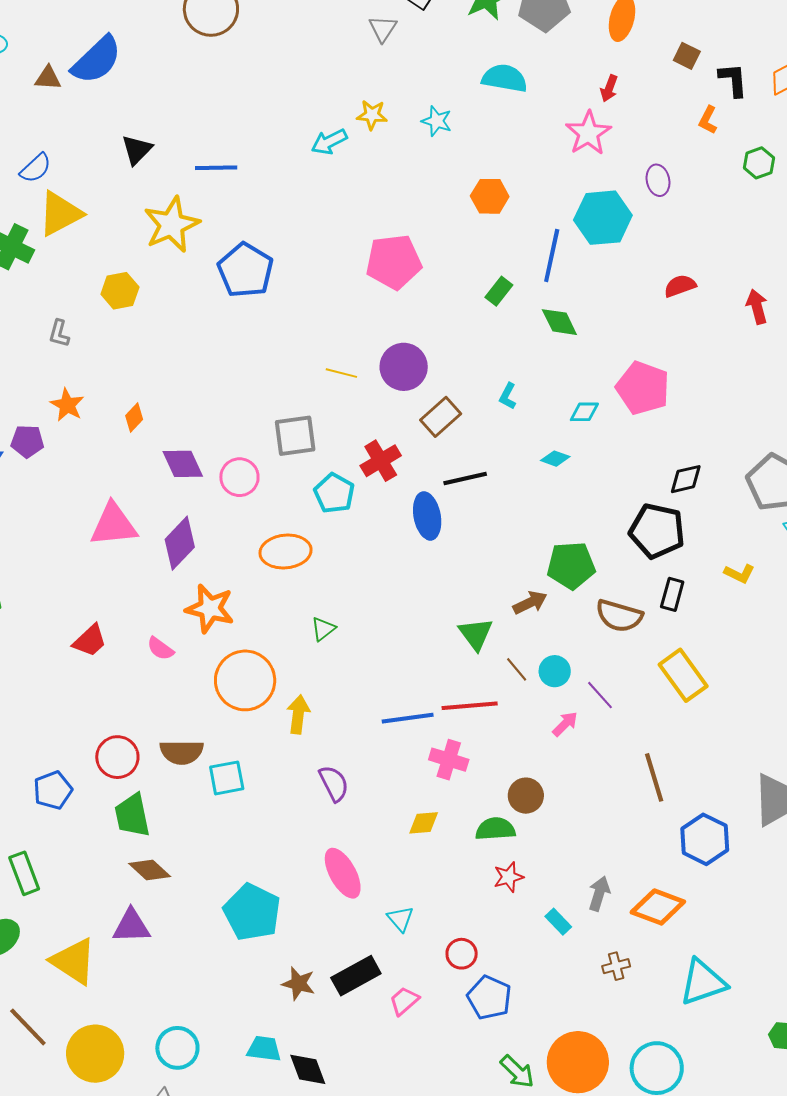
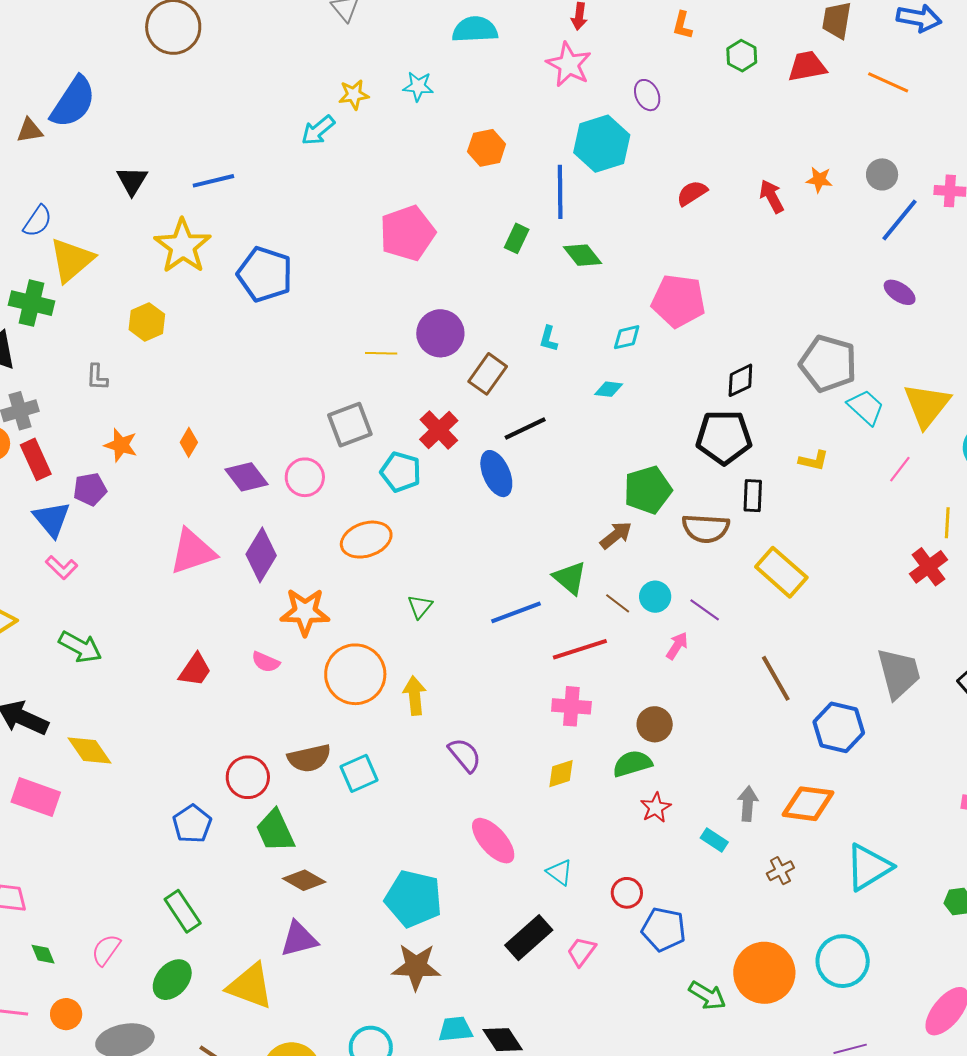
blue line: (408, 718) -> (516, 612), moved
brown star: (298, 984) -> (416, 967), moved, size x1.4

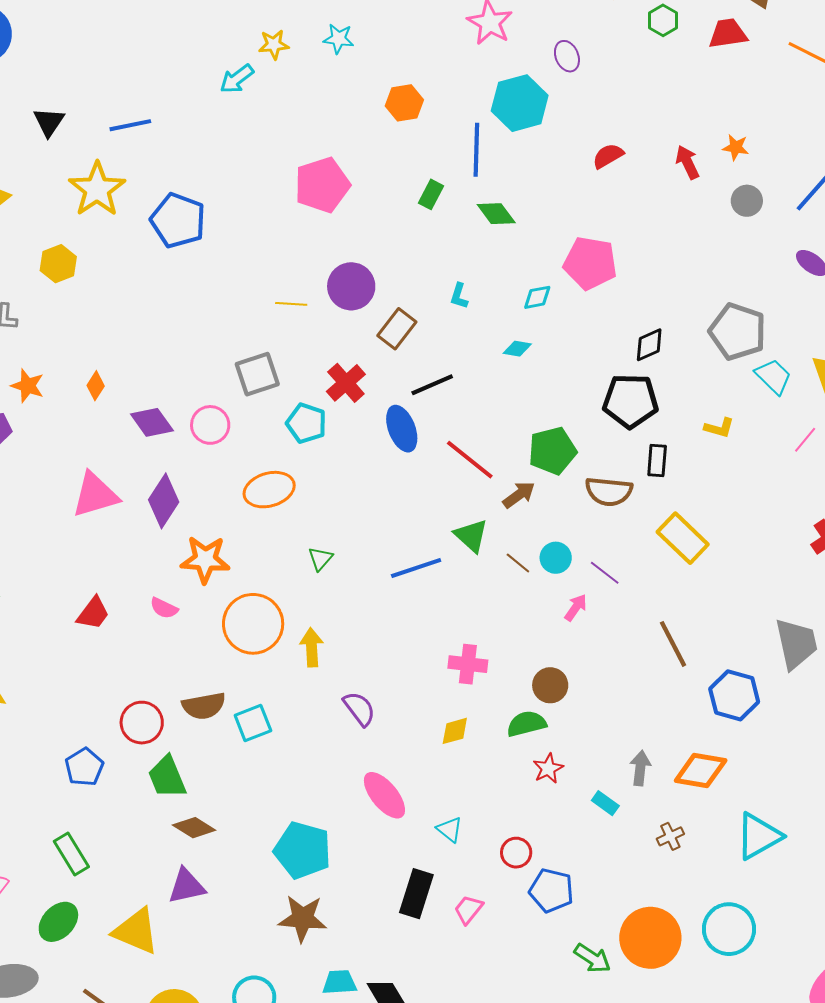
gray circle: (882, 174) -> (747, 201), moved
red line: (580, 649) -> (470, 460), moved, turned 54
black rectangle: (529, 938) -> (416, 894), turned -33

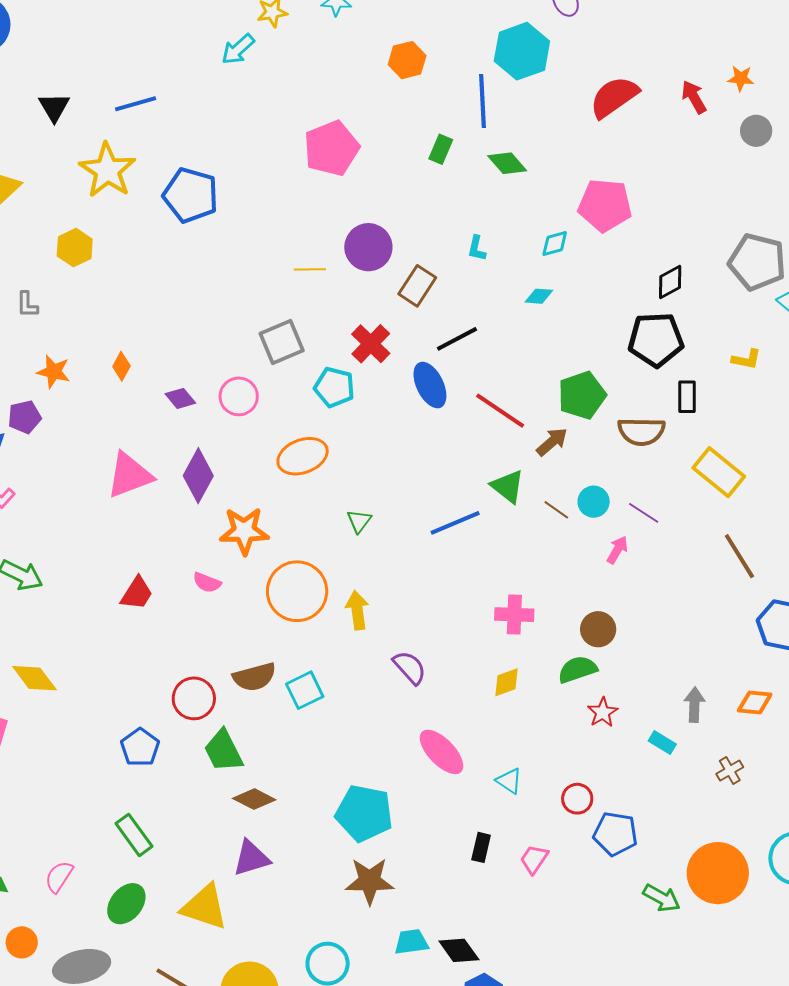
red semicircle: (608, 156) -> (614, 97), size x1.6
purple diamond: (152, 422) -> (180, 398), size x0.7
brown line: (673, 644) -> (739, 556), moved
orange diamond: (701, 770) -> (755, 702), size x0.7
black rectangle: (416, 894) -> (481, 847), size x0.6

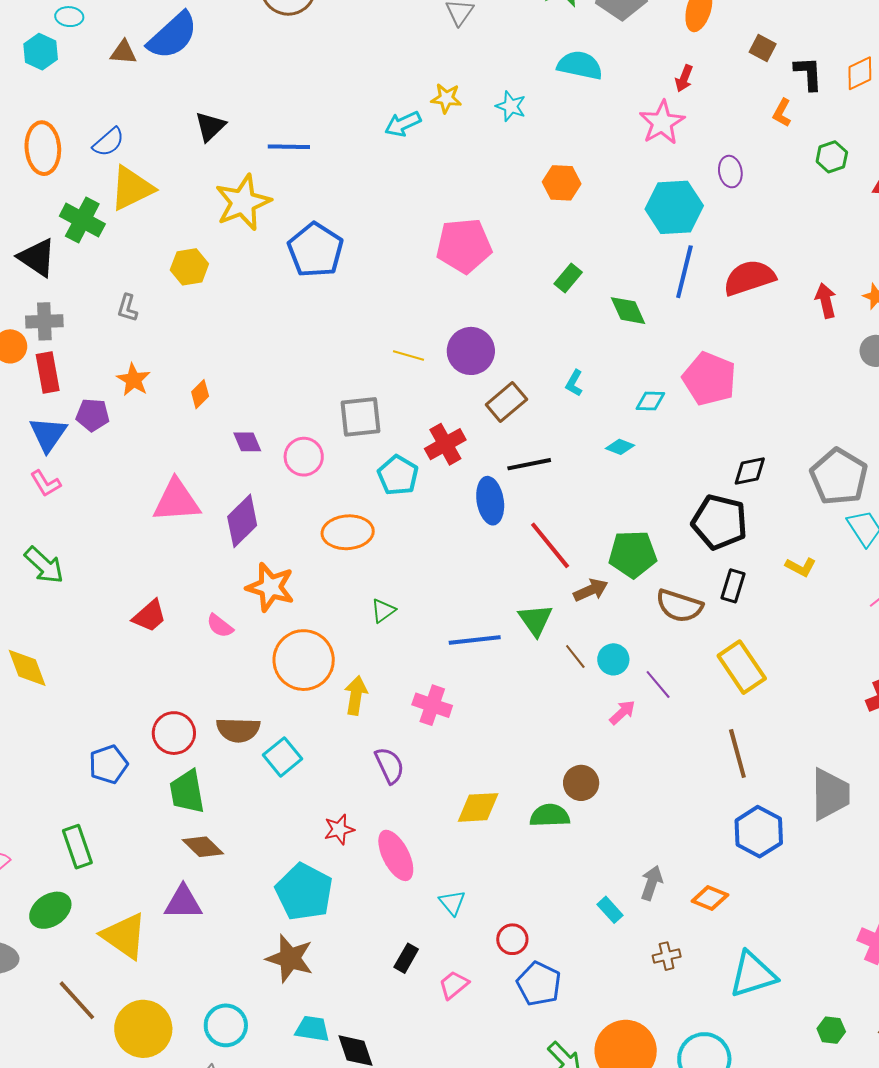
blue line: (482, 101) -> (684, 272), moved
pink cross: (514, 615) -> (432, 705), moved
yellow diamond: (507, 682) -> (478, 807), size x1.4
cyan square: (305, 690) -> (283, 757), turned -30
red star: (603, 712) -> (339, 829), moved

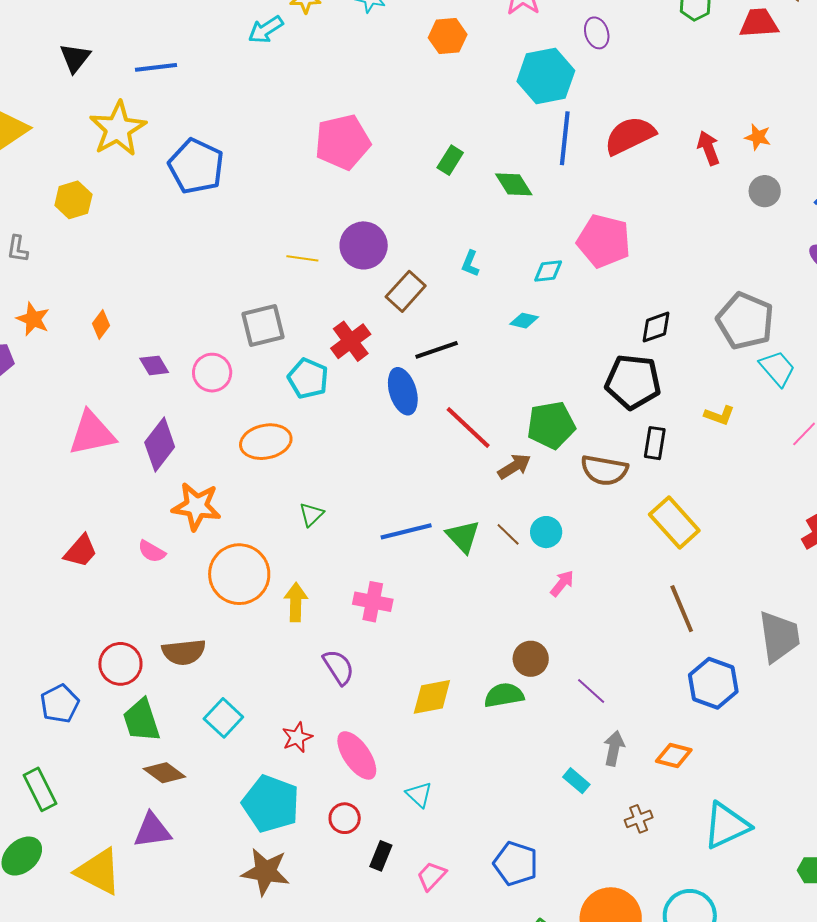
orange hexagon: (562, 183) -> (448, 36), moved
green triangle: (535, 620) -> (463, 536), moved
purple line: (658, 685) -> (591, 691), moved
cyan square: (283, 757) -> (223, 718), moved
red circle: (512, 939) -> (345, 818), moved

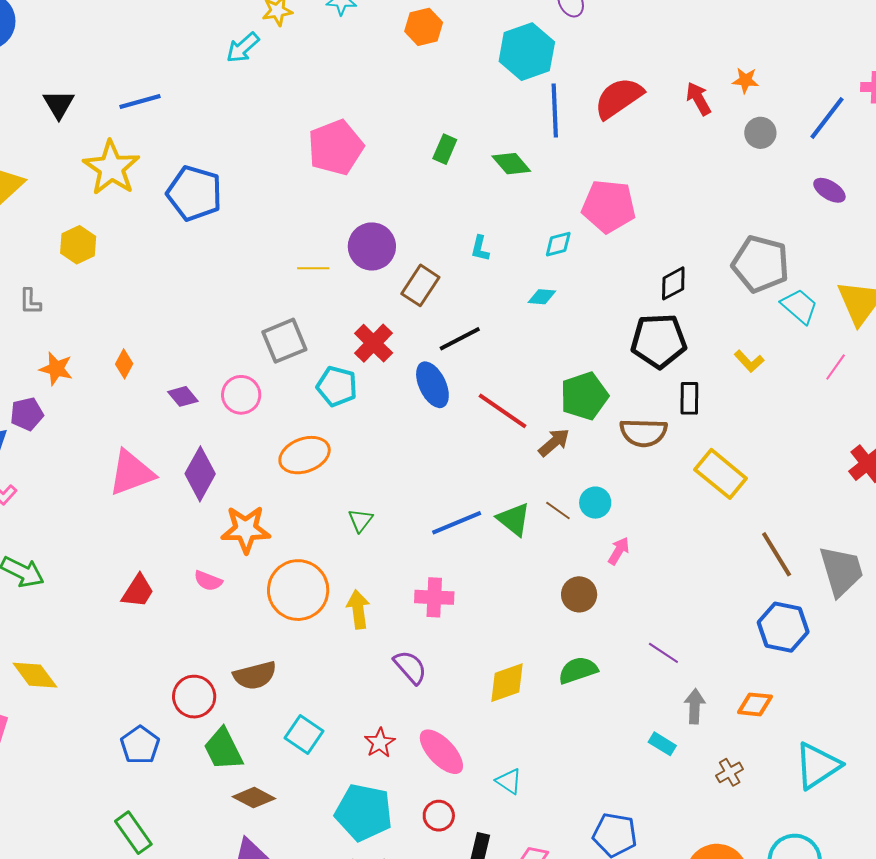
yellow L-shape: (719, 415) -> (749, 361), turned 36
brown line: (682, 609) -> (777, 554), moved
brown circle: (531, 659) -> (579, 594), moved

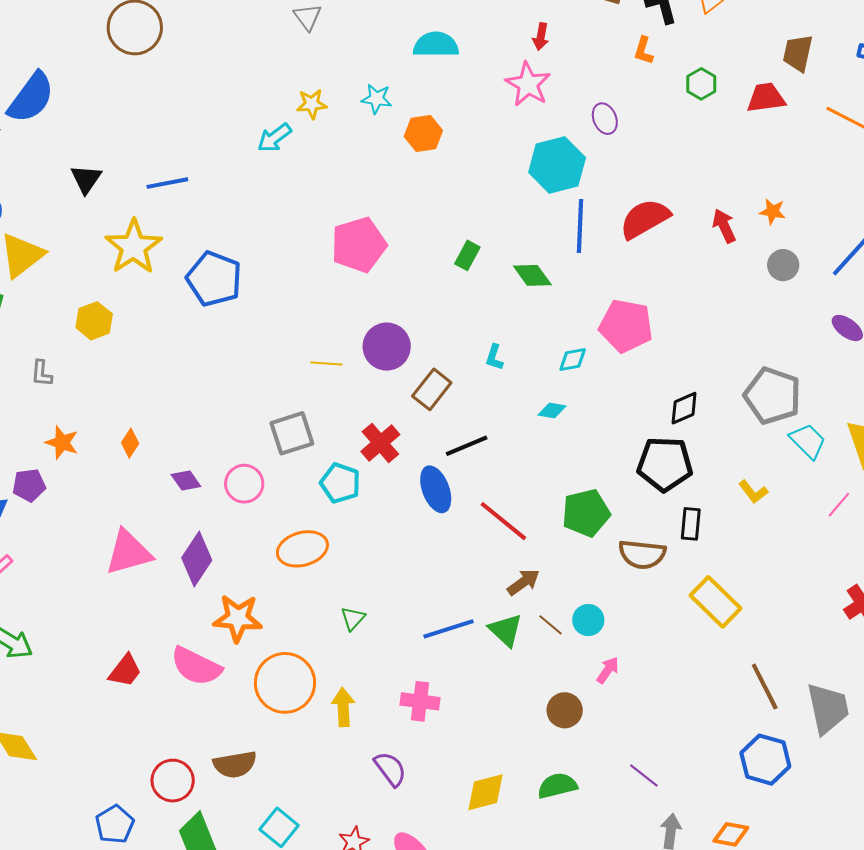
orange hexagon: (424, 27) -> (423, 133), moved
brown arrow: (554, 442) -> (523, 582), moved
pink semicircle: (208, 581) -> (196, 666), size x1.8

